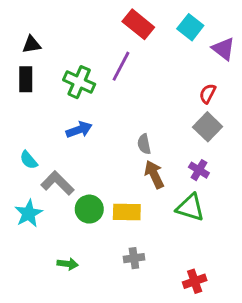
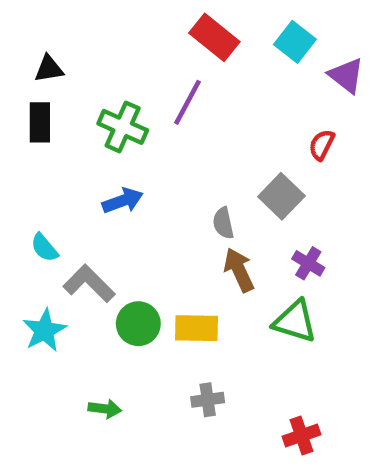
gray square: (208, 127) -> (281, 196), moved

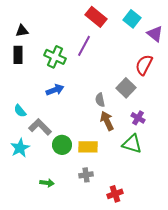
red semicircle: (322, 145) -> (144, 65), size x1.5
gray cross: (208, 400) -> (86, 175), moved
red cross: (302, 435) -> (115, 194), moved

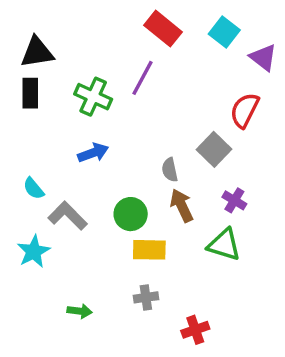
black triangle: (22, 31) -> (37, 52), size x1.5
green circle: (62, 145) -> (131, 214), moved

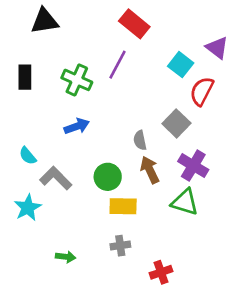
cyan square: (224, 32) -> (181, 65), moved
black triangle: (37, 52) -> (45, 21), moved
purple cross: (234, 200) -> (193, 166), size x1.5

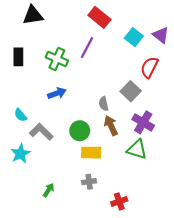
cyan square: (181, 65) -> (134, 37), moved
green arrow: (66, 257) -> (49, 190), turned -64

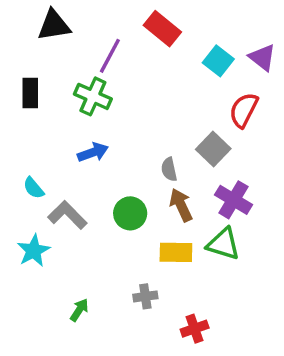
purple line: (87, 48) -> (110, 56), moved
yellow rectangle: (91, 153) -> (176, 252), moved

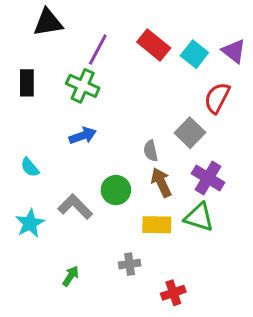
red rectangle: (162, 29) -> (154, 45), moved
gray L-shape: (67, 215) -> (75, 207), moved

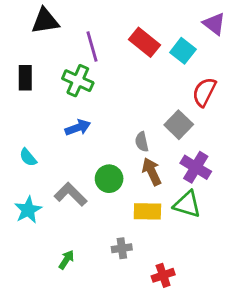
purple line: (98, 50) -> (92, 47), turned -44
purple triangle: (234, 51) -> (214, 24), moved

